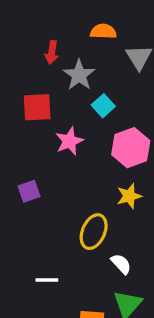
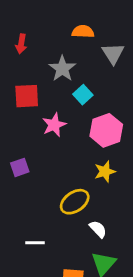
red arrow: (52, 52) -> (21, 44), moved
yellow ellipse: (94, 232) -> (75, 202), turned 32

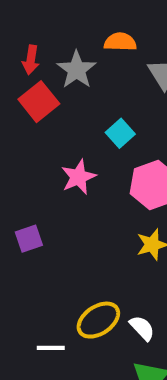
gray star: (62, 69) -> (77, 70), moved
red square: (27, 96) -> (39, 102), moved, turned -36
yellow ellipse: (75, 202) -> (98, 320), moved

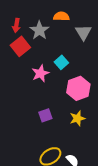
pink star: (79, 177) -> (40, 73), moved
purple square: (29, 239) -> (45, 115), moved

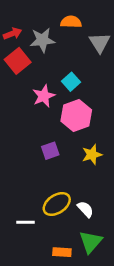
red arrow: (16, 25) -> (12, 34), turned -120
gray star: (39, 30) -> (42, 40), turned 30
pink hexagon: (78, 88) -> (76, 116), moved

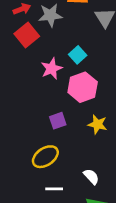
yellow star: (92, 155) -> (97, 124), turned 30
yellow ellipse: (57, 204) -> (45, 157), moved
white line: (25, 222) -> (54, 189), moved

